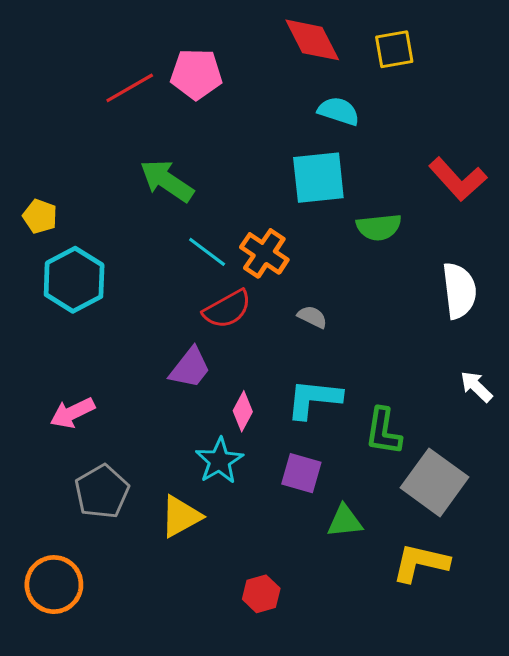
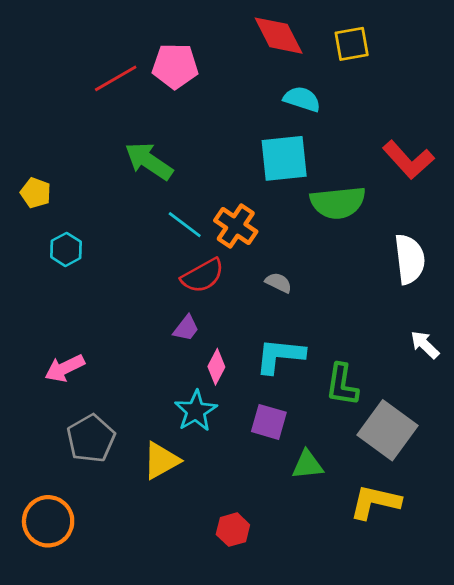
green semicircle: (379, 227) -> (338, 203), size x1.4
cyan hexagon: (74, 280) -> (66, 249), size x0.6
purple trapezoid: (190, 368) -> (186, 328), moved, size x0.7

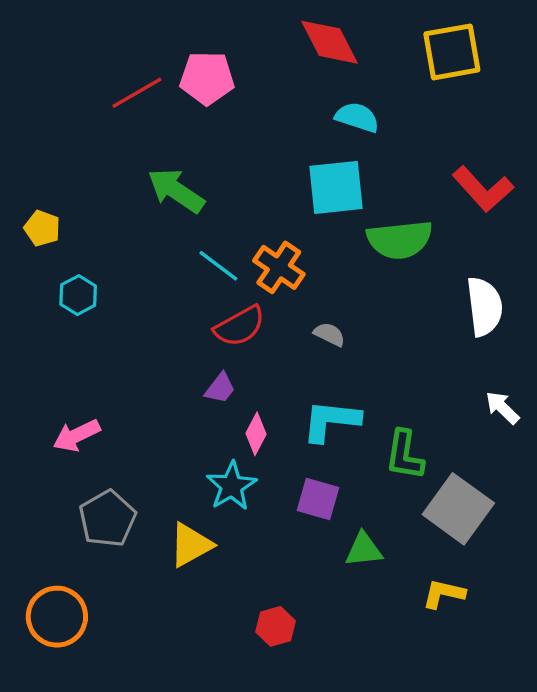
yellow square: (352, 44) -> (452, 52), moved, size x1.4
yellow L-shape: (375, 502) -> (444, 594), size x0.7

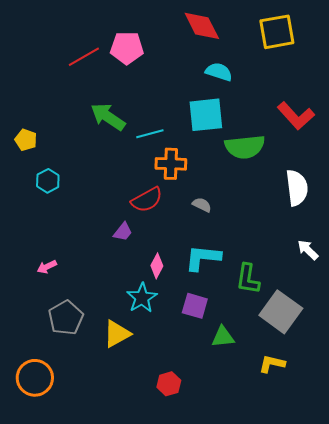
cyan line: (218, 266) -> (150, 134), moved, turned -52
orange cross: (279, 267) -> (171, 164), turned -32
purple trapezoid: (220, 388) -> (123, 232), moved
pink arrow: (77, 435) -> (47, 267), size x0.7

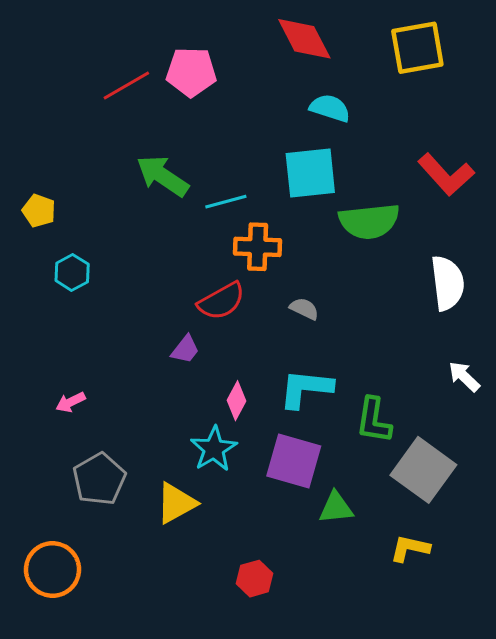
purple square: (195, 306) -> (294, 461), size x1.4

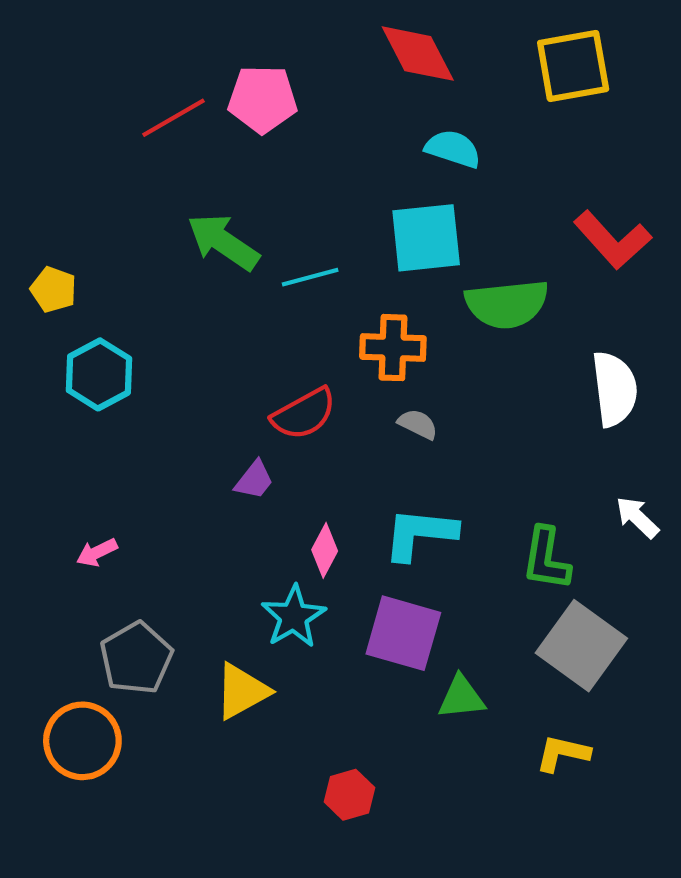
orange cross: (258, 247) -> (393, 348), moved
cyan hexagon: (72, 272) -> (99, 374), size x1.4
green L-shape: (374, 420) -> (546, 559), moved
orange circle: (52, 570) -> (82, 741), moved

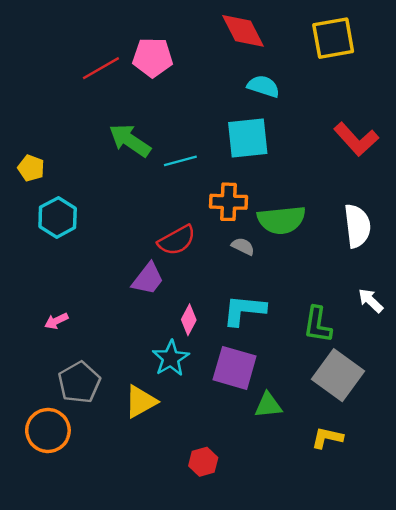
green semicircle: (507, 304) -> (281, 220), moved
purple trapezoid: (254, 480) -> (148, 279), size x1.4

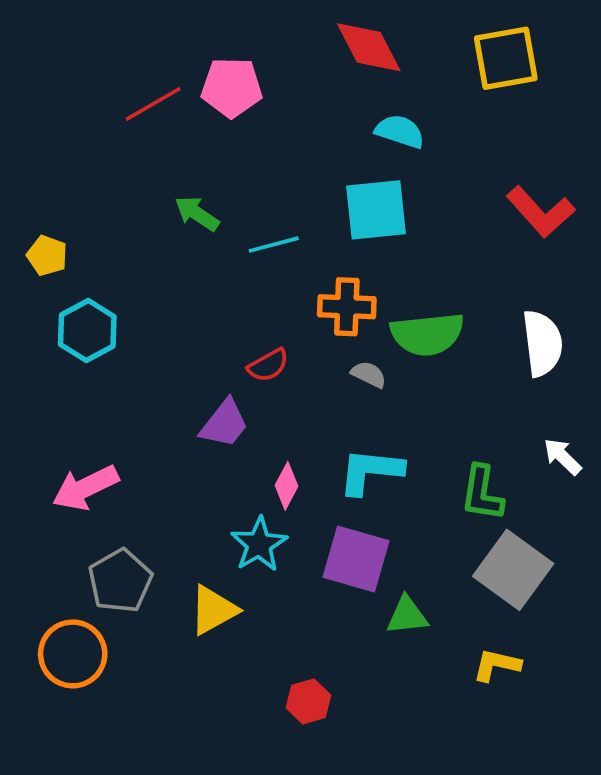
green arrow: (130, 140) -> (197, 214), size x0.7
red semicircle: (177, 240) -> (268, 365), size x0.7
pink arrow: (56, 321) -> (85, 488), size x1.8

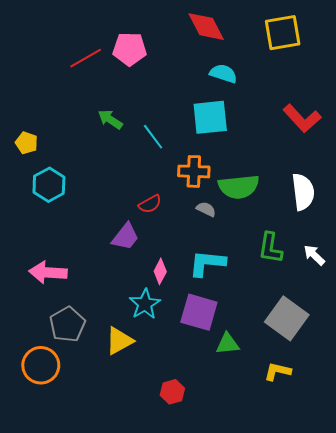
cyan line: (274, 245) -> (153, 137), turned 68
pink arrow: (85, 488) -> (48, 272), turned 30
green L-shape: (482, 493) -> (270, 248), moved

